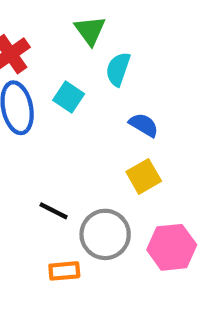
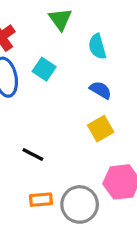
cyan semicircle: (118, 69) -> (97, 47), moved, turned -35
gray circle: (105, 234) -> (80, 204), moved

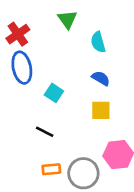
cyan square: (44, 69) -> (54, 93), moved
yellow square: (101, 129) -> (101, 110), turned 30

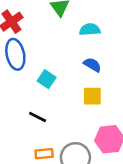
cyan semicircle: (98, 42) -> (90, 30), turned 102

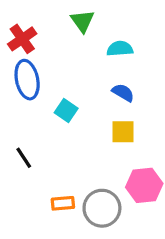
black line: (38, 117) -> (24, 158), moved, turned 30

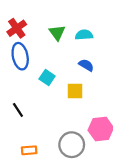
green triangle: (82, 21) -> (57, 33), moved
yellow square: (123, 132) -> (75, 91), moved
orange rectangle: (63, 203) -> (29, 150), moved

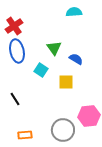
green triangle: (57, 33) -> (54, 48), moved
cyan semicircle: (84, 35) -> (74, 12), moved

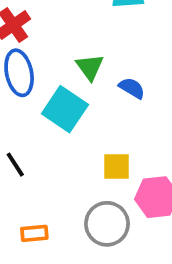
cyan square: (41, 70) -> (65, 109), size x1.6
yellow square: (66, 82) -> (117, 166), moved

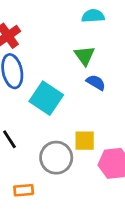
green triangle: (90, 67) -> (85, 56), moved
gray circle: (107, 224) -> (56, 158), moved

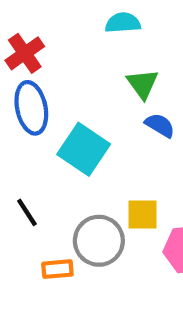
cyan semicircle: (93, 16) -> (123, 23), moved
orange rectangle: (24, 190) -> (57, 269), moved

